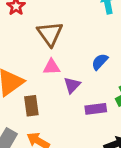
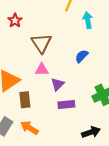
blue semicircle: (100, 62) -> (82, 56), moved
purple rectangle: (96, 109) -> (66, 105), moved

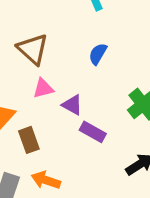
purple triangle: (58, 84) -> (72, 105), turned -32
purple rectangle: (66, 105) -> (93, 132), turned 49

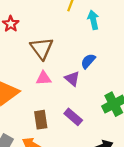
purple triangle: (72, 105) -> (72, 79), moved
brown rectangle: (29, 140) -> (41, 120), moved

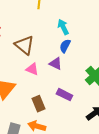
cyan arrow: (93, 20) -> (63, 27), moved
pink triangle: (44, 78) -> (32, 69), turned 40

